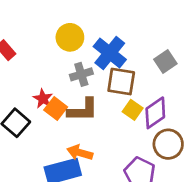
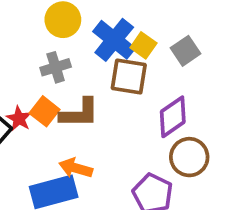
gray cross: (81, 74) -> (56, 67), moved
red star: (43, 99) -> (19, 119), moved
yellow square: (133, 110) -> (143, 45), moved

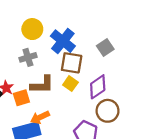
yellow square: (143, 45) -> (70, 84), moved
orange square: (45, 111) -> (21, 98), moved, turned 35
orange arrow: (76, 168) -> (40, 117), turned -42

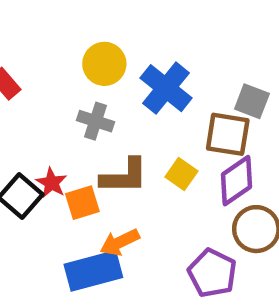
gray square: (105, 48) -> (252, 101), turned -35
gray cross: (28, 57) -> (96, 121), turned 35
brown square: (72, 63) -> (228, 134), moved

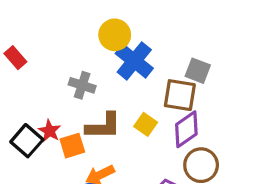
yellow circle: (104, 64) -> (115, 35), moved

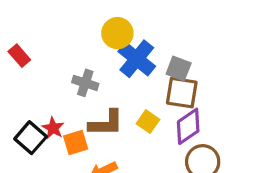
gray square: (198, 71) -> (179, 68), moved

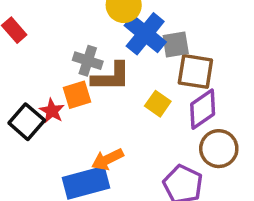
gray square: (179, 68) -> (176, 45), moved, turned -30
brown L-shape: (106, 123) -> (111, 77), moved
orange square: (76, 142) -> (77, 95), moved

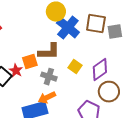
gray square: (176, 45) -> (115, 32), moved
gray cross: (88, 61) -> (49, 77), moved
brown square: (195, 71) -> (96, 24), moved

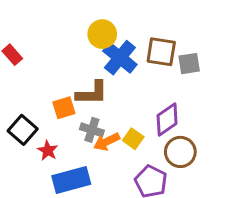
yellow square: (75, 67) -> (133, 139), moved
red star: (16, 71) -> (48, 150), moved
orange arrow: (47, 98) -> (107, 142), moved

